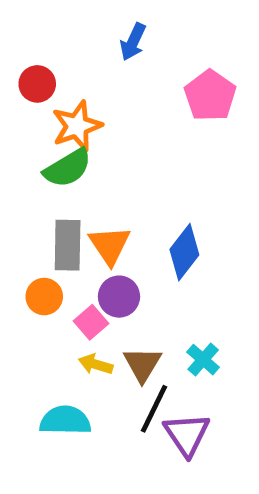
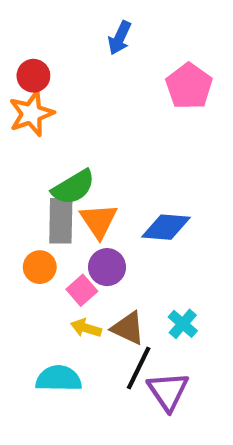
orange star: (77, 126) -> (31, 114), moved
green semicircle: (68, 168) -> (73, 187), moved
blue diamond: (184, 252) -> (166, 227), turned 57
brown triangle: (142, 364) -> (128, 328), turned -36

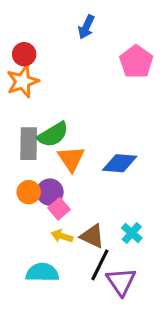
gray rectangle: (61, 221) -> (29, 144), moved
purple circle: (107, 267) -> (50, 192), moved

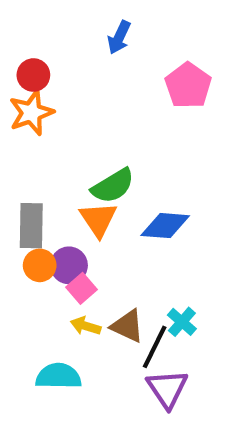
green semicircle: (53, 135) -> (113, 186), moved
gray rectangle: (29, 144) -> (31, 226), moved
black line: (100, 265) -> (155, 347), moved

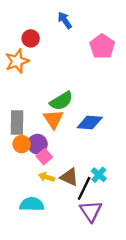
blue arrow: (119, 37) -> (65, 20), turned 120
red circle: (33, 75) -> (31, 38), moved

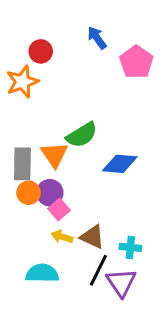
blue arrow: (65, 20) -> (97, 38), moved
orange triangle: (53, 119) -> (54, 155), moved
cyan cross: (99, 175) -> (130, 247), moved, turned -35
black line: (84, 188) -> (98, 270), moved

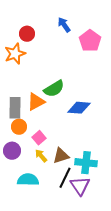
orange triangle: (54, 155) -> (36, 102), turned 36
purple circle: (50, 193) -> (12, 151), moved
yellow arrow: (62, 237) -> (41, 156), turned 32
brown triangle: (92, 237) -> (61, 156), turned -42
cyan cross: (130, 247) -> (86, 163), size x1.5

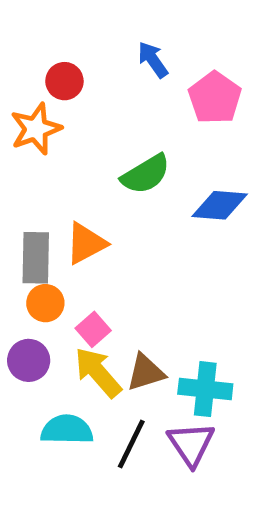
green semicircle: (54, 89) -> (146, 174), moved
blue diamond: (79, 108) -> (220, 205), moved
yellow arrow: (41, 156) -> (98, 372), size x1.6
black line: (65, 178) -> (131, 444), moved

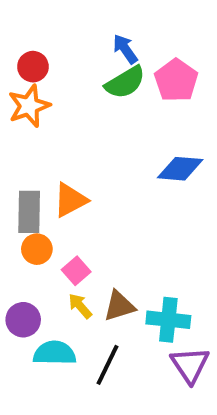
red circle: (64, 81) -> (33, 67), moved
green semicircle: (146, 174) -> (125, 82), moved
purple circle: (29, 360) -> (23, 320), moved
yellow arrow: (98, 372) -> (80, 306), size x0.6
purple triangle: (191, 444) -> (190, 365), moved

